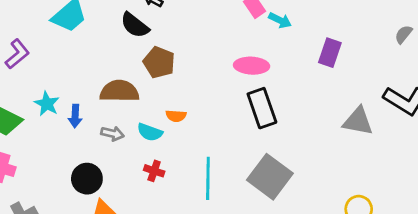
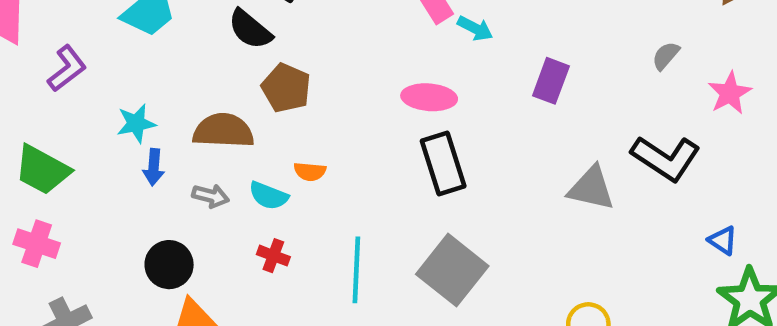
cyan star: (47, 104) -> (136, 123), moved, turned 30

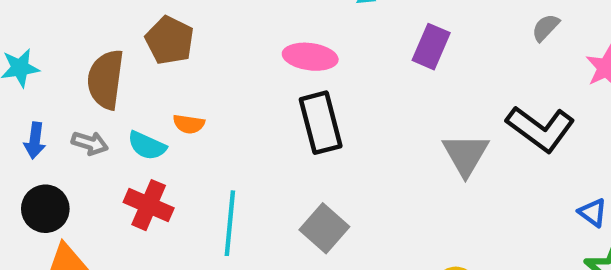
brown semicircle: (223, 131) -> (106, 79), turned -88
blue arrow: (154, 167) -> (35, 140), moved
gray triangle: (591, 188) -> (466, 154), turned 45
red cross: (273, 256) -> (149, 205), size x1.5
gray square: (452, 270) -> (324, 228), size x0.7

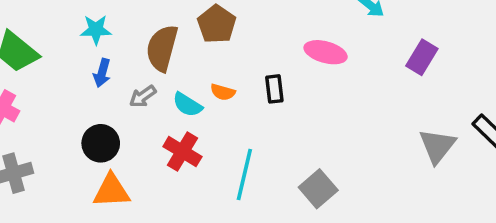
black rectangle: (321, 123) -> (274, 89), moved, size x0.6
blue arrow: (35, 140) -> (102, 73), moved
gray arrow: (90, 143) -> (143, 96), turned 120

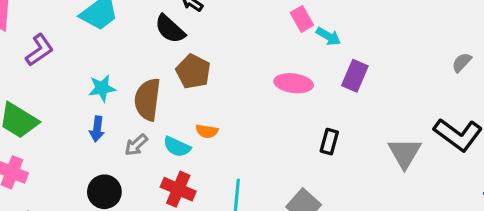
cyan star: (96, 30) -> (102, 88), moved
purple rectangle: (422, 57) -> (355, 76), moved
black rectangle: (274, 89) -> (329, 142), moved, turned 30

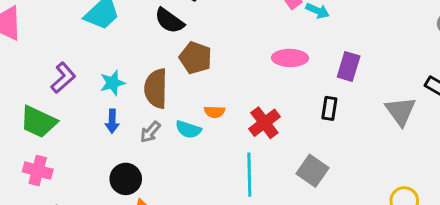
purple L-shape: (39, 50) -> (63, 78), moved
purple rectangle: (355, 76) -> (349, 66), moved
red cross: (178, 189) -> (264, 123), moved, turned 36

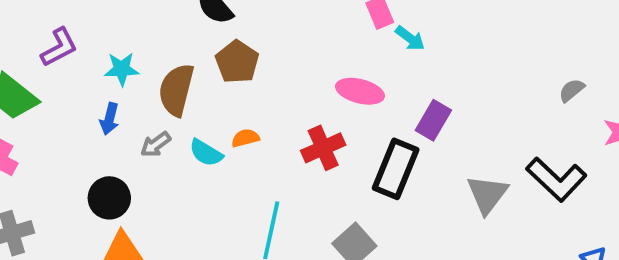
black rectangle: (329, 108) -> (396, 169), size x1.8
orange semicircle: (215, 112) -> (245, 138), turned 150
red cross: (264, 123) -> (323, 148), moved

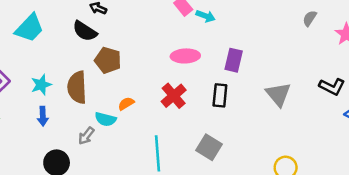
gray arrow: (156, 144) -> (86, 136), moved
black rectangle: (396, 169) -> (220, 95), size x0.7
black L-shape: (556, 179) -> (332, 87), moved, size x0.7

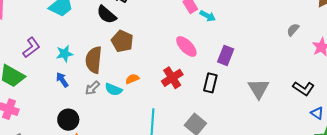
pink ellipse: (185, 56) -> (186, 46), turned 40
blue arrow: (43, 116) -> (62, 80), turned 140
gray arrow: (86, 136) -> (92, 88), moved

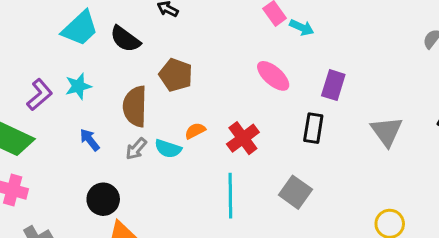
black semicircle: (107, 15) -> (125, 39), moved
cyan star: (65, 54) -> (78, 86), moved
red cross: (172, 78) -> (243, 138), moved

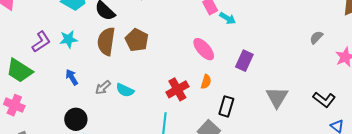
brown semicircle: (135, 106) -> (106, 41), moved
black rectangle: (313, 128) -> (226, 106), moved
orange semicircle: (195, 131) -> (206, 82), moved, turned 128

